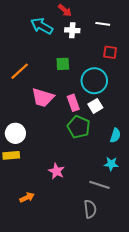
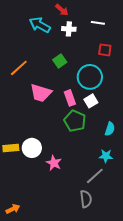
green square: (63, 64) -> (60, 61), turned -32
white circle: (15, 133) -> (32, 148), moved
gray line: (100, 185) -> (95, 176), turned -60
orange arrow: (27, 197) -> (13, 209), moved

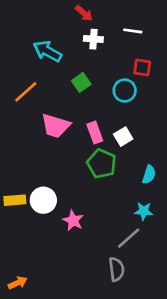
cyan arrow: (40, 25) -> (47, 51), moved
cyan circle: (90, 77) -> (125, 91), moved, size x0.7

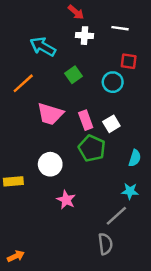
white circle: (43, 200) -> (50, 164), moved

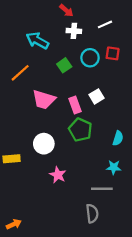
white line: (120, 28) -> (105, 24), turned -32
cyan circle: (113, 82) -> (90, 58), moved
white square: (111, 124) -> (96, 96), moved
gray line: (116, 216) -> (102, 189), turned 42

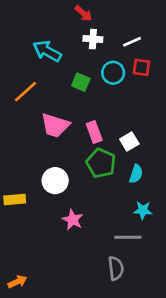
white line: (105, 24) -> (132, 42), moved
green square: (64, 65) -> (81, 82), turned -32
white square: (96, 96) -> (129, 142), moved
cyan semicircle: (118, 138) -> (136, 174), moved

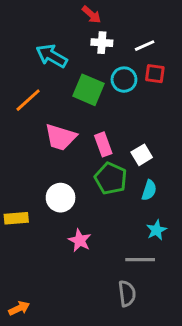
green square: (81, 82) -> (89, 90), size x1.5
cyan star: (143, 210) -> (156, 230), turned -30

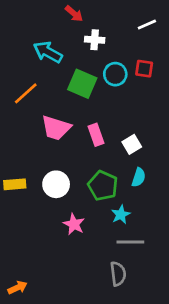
red arrow: (92, 15) -> (74, 14), moved
white line: (145, 46) -> (147, 25), moved
green pentagon: (111, 178) -> (103, 186), moved
yellow rectangle: (16, 218) -> (15, 184), moved
cyan star: (156, 230) -> (121, 215), moved

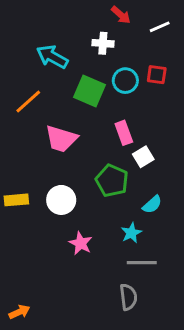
red arrow: (74, 14) -> (121, 15), moved
pink rectangle: (96, 135) -> (124, 133), moved
cyan semicircle: (139, 177) -> (152, 204), moved, turned 30
green pentagon: (103, 186) -> (112, 181), moved

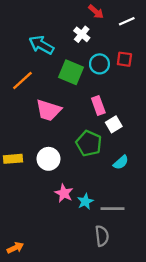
white cross: (103, 43) -> (82, 34), turned 35
cyan star: (131, 233) -> (85, 201), moved

